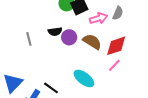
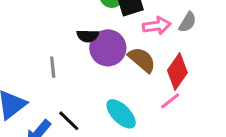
purple circle: (69, 37) -> (108, 48), size x1.5
gray line: (29, 39) -> (53, 67), moved
red diamond: (116, 46) -> (177, 72), turned -45

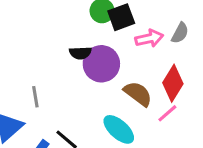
brown semicircle: (142, 60) -> (138, 94), moved
gray line: (53, 67) -> (35, 97), moved

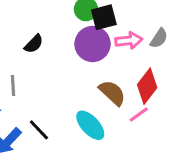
black semicircle: (80, 53) -> (34, 44), moved, turned -50
purple circle: (101, 64) -> (93, 44), moved

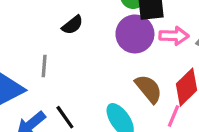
pink line: (139, 115) -> (173, 116), turned -40

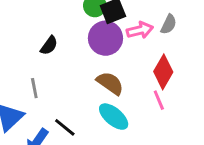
brown semicircle: (149, 89) -> (110, 83), moved
pink line: (173, 116) -> (159, 100), turned -30

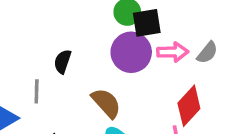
black semicircle: (49, 45) -> (63, 62), moved, turned 150
brown semicircle: (110, 83) -> (106, 103), moved

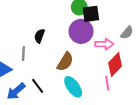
pink arrow: (173, 52) -> (104, 44), moved
brown semicircle: (106, 103) -> (65, 62), turned 72

